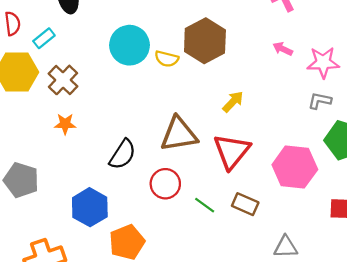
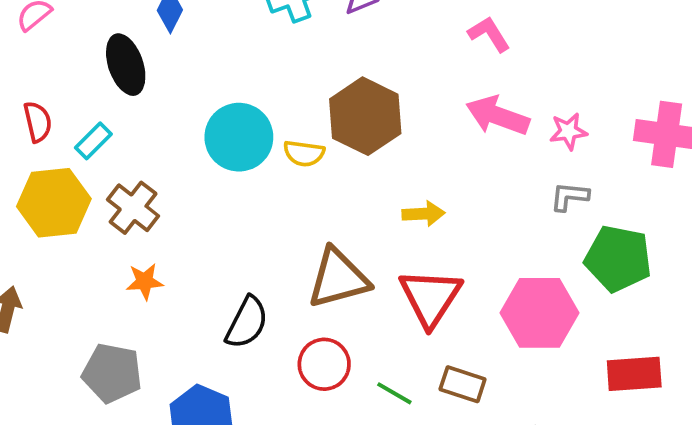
pink arrow: (283, 49) -> (498, 116), size x1.8
pink star: (323, 62) -> (568, 131), size x0.7
yellow arrow: (233, 102) -> (423, 214), turned 50
gray pentagon: (21, 180) -> (112, 373), moved

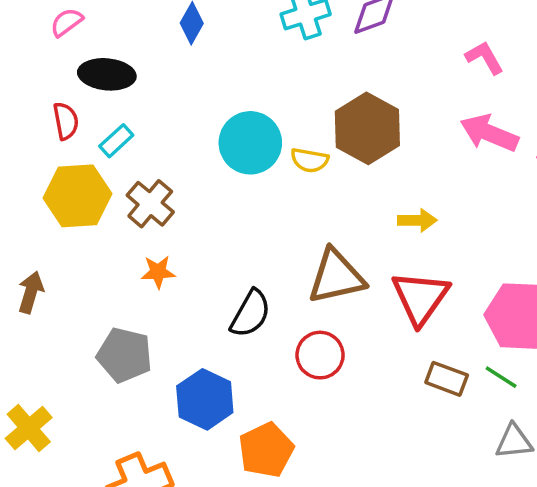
black ellipse: (126, 65) -> (107, 74), moved, turned -68
green line: (394, 393) -> (501, 377), moved

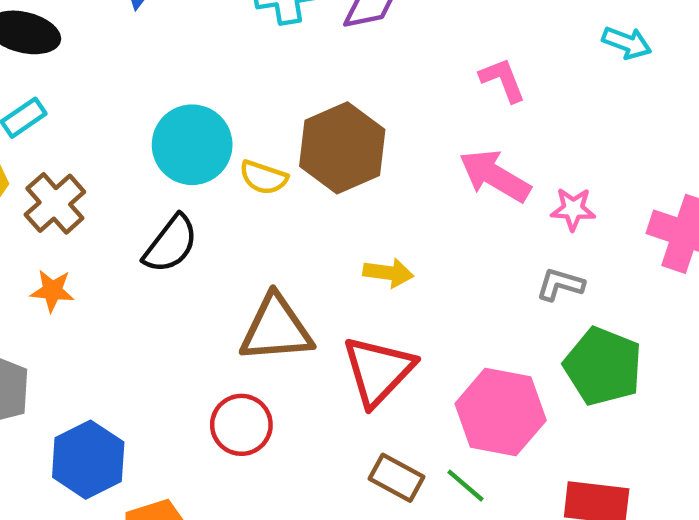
black semicircle: (250, 314) -> (171, 244), moved

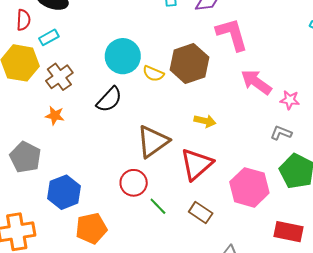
pink L-shape: (503, 80) -> (232, 34), moved, size x1.6
brown triangle: (276, 329) -> (153, 141), turned -36
green line: (465, 486) -> (158, 206), moved

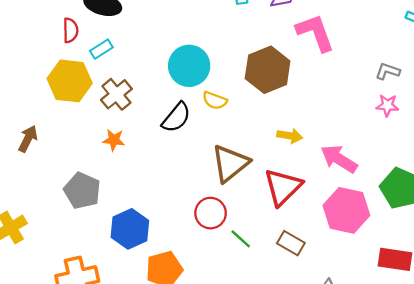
yellow semicircle: (153, 74) -> (215, 100), moved
pink arrow: (256, 82) -> (339, 159), moved
gray L-shape: (281, 133) -> (388, 71), moved

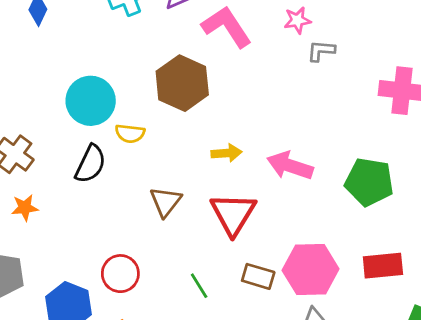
pink star: (387, 105) -> (297, 20), moved
brown triangle: (230, 163) -> (166, 202), size x0.7
pink hexagon: (346, 210) -> (311, 270), moved
red circle: (211, 213) -> (120, 274), moved
green line: (241, 239) -> (199, 286), turned 30

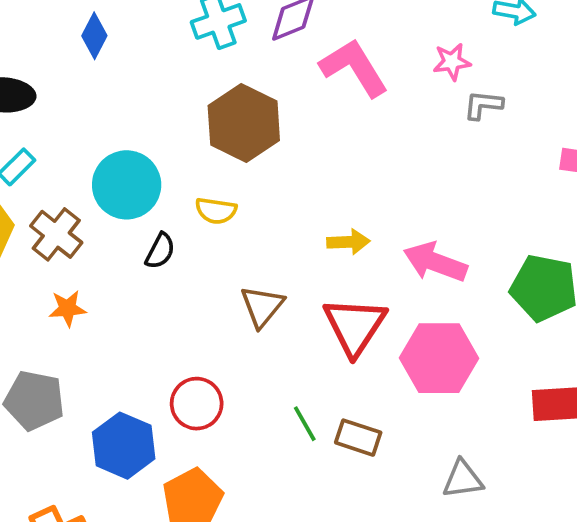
brown hexagon: (182, 83) -> (244, 123), moved
cyan circle: (91, 101) -> (127, 185), moved
black semicircle: (90, 164) -> (160, 251), size x0.7
pink hexagon: (311, 270) -> (439, 358), moved
brown rectangle: (258, 276) -> (358, 438), moved

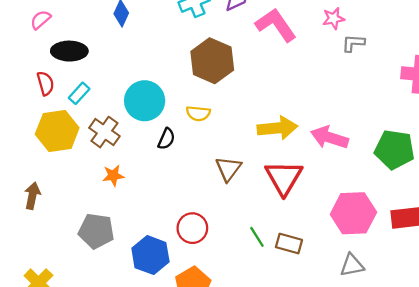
yellow arrow: (348, 242) -> (277, 128), size x1.6
pink hexagon: (439, 358) -> (353, 213), moved

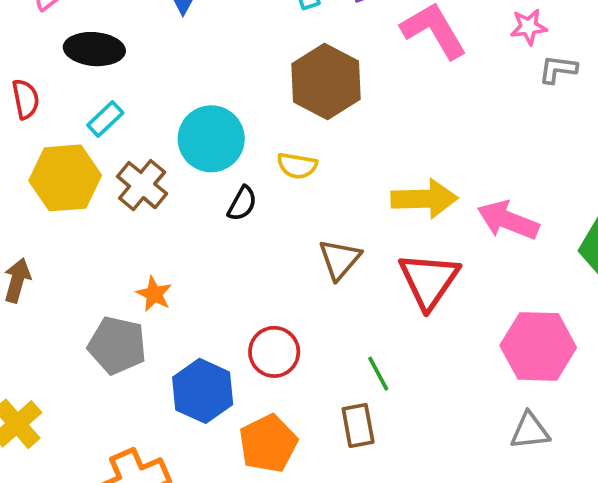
red semicircle: (45, 83) -> (26, 99), moved
orange star: (113, 176) -> (154, 294), moved, turned 30
brown rectangle: (289, 244) -> (358, 426), moved, turned 60

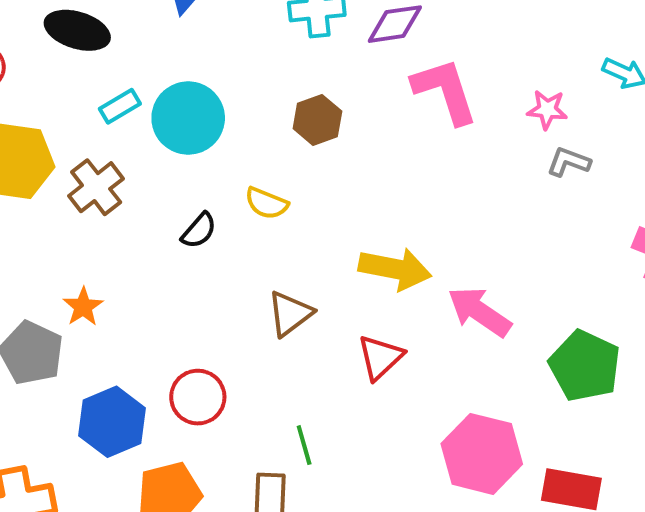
brown hexagon: (326, 82) -> (317, 120), size x0.6
cyan rectangle: (105, 119) -> (120, 106), moved
cyan circle: (211, 139) -> (188, 118), moved
red triangle: (429, 280) -> (380, 357), size x0.7

